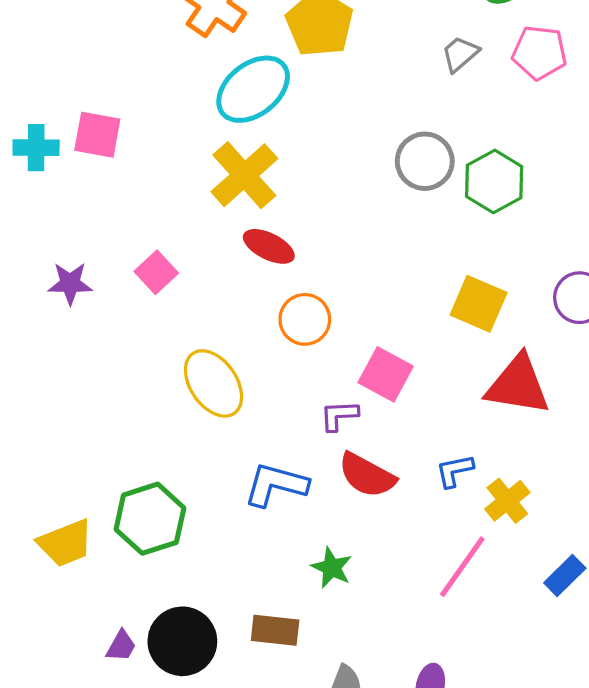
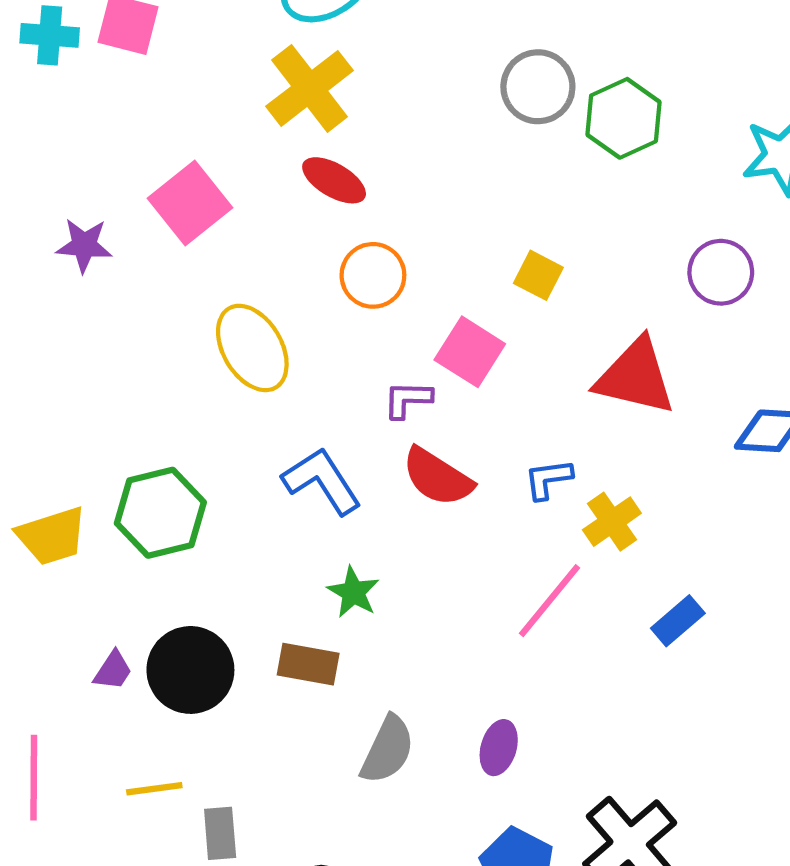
pink square: (156, 272) -> (190, 203), size x1.5
purple star: (70, 283) -> (84, 245), moved
yellow square: (479, 304) -> (538, 275), moved, size x0.7
blue L-shape: (276, 485) -> (322, 481), turned 38
green star: (332, 568) -> (353, 592), moved

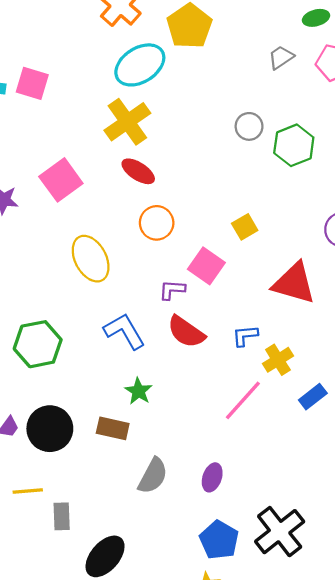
gray circle: (538, 87) -> (249, 126), size x0.7
yellow square: (538, 275) -> (245, 227), turned 30
blue rectangle: (678, 621) -> (313, 397), moved

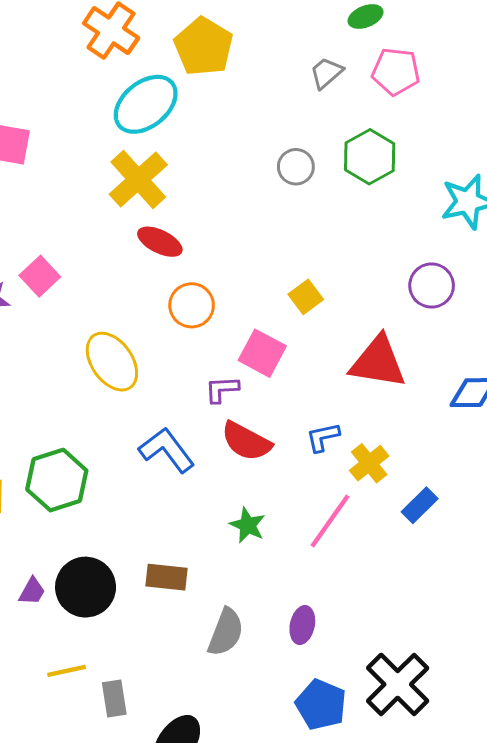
green hexagon: (294, 145) -> (370, 157), moved
pink square: (61, 180) -> (40, 276), moved, size x0.7
green star: (138, 391) -> (248, 525), moved

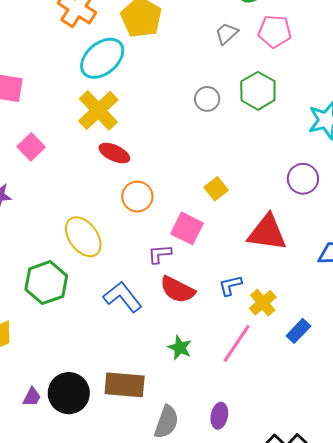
pink square: (40, 276) -> (31, 147), moved
green hexagon: (57, 480) -> (46, 283), moved
brown rectangle: (167, 577) -> (125, 385), size x1.4

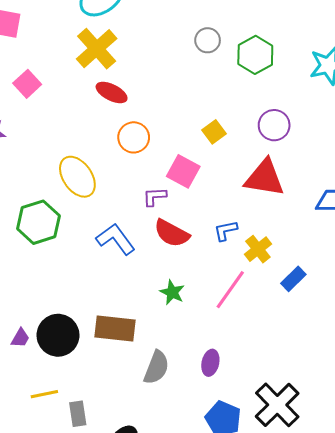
green hexagon: (258, 91) -> (255, 55), moved
purple circle: (303, 179) -> (274, 125), moved

